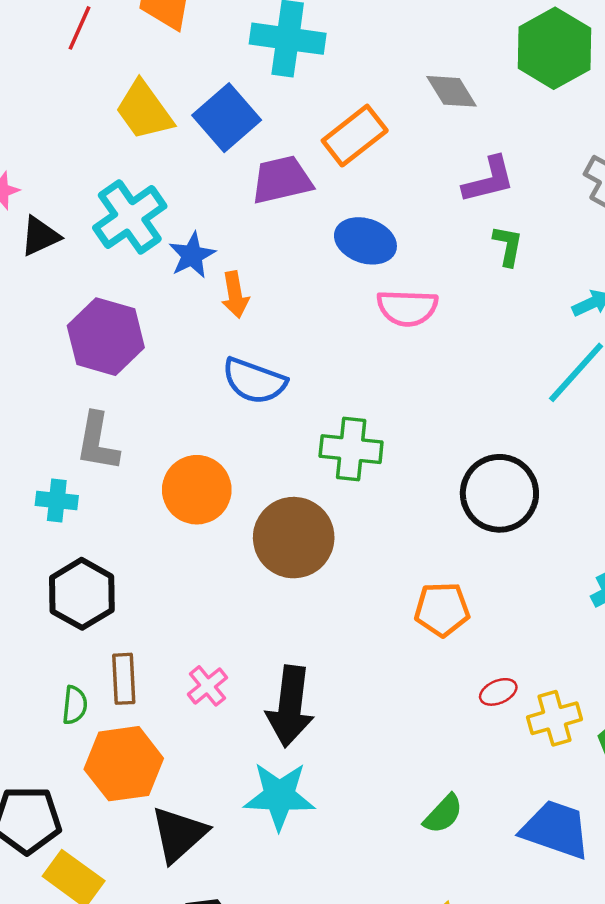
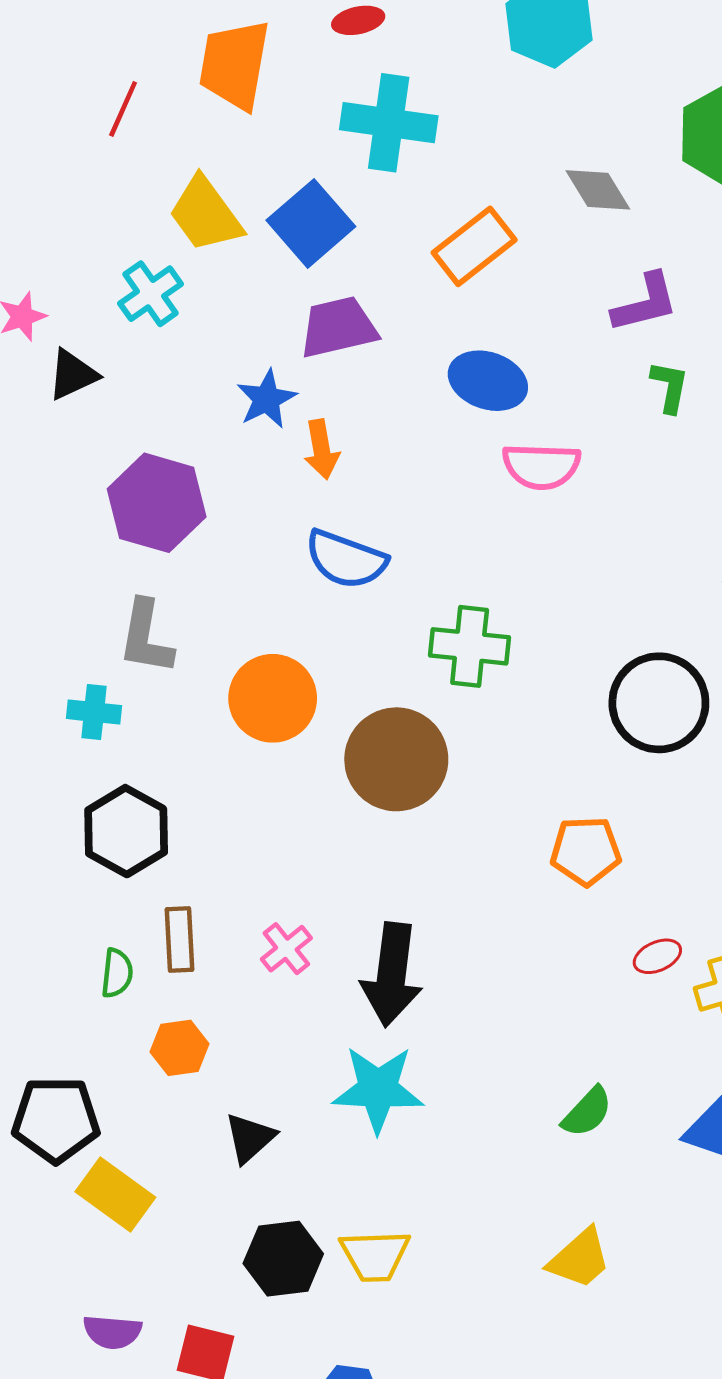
purple trapezoid: (282, 180) -> (338, 327), moved
cyan cross: (130, 217) -> (151, 294), moved, size x0.7
orange hexagon: (124, 764) -> (180, 1048), size x0.6
black triangle: (179, 834) -> (250, 1138), size x0.7

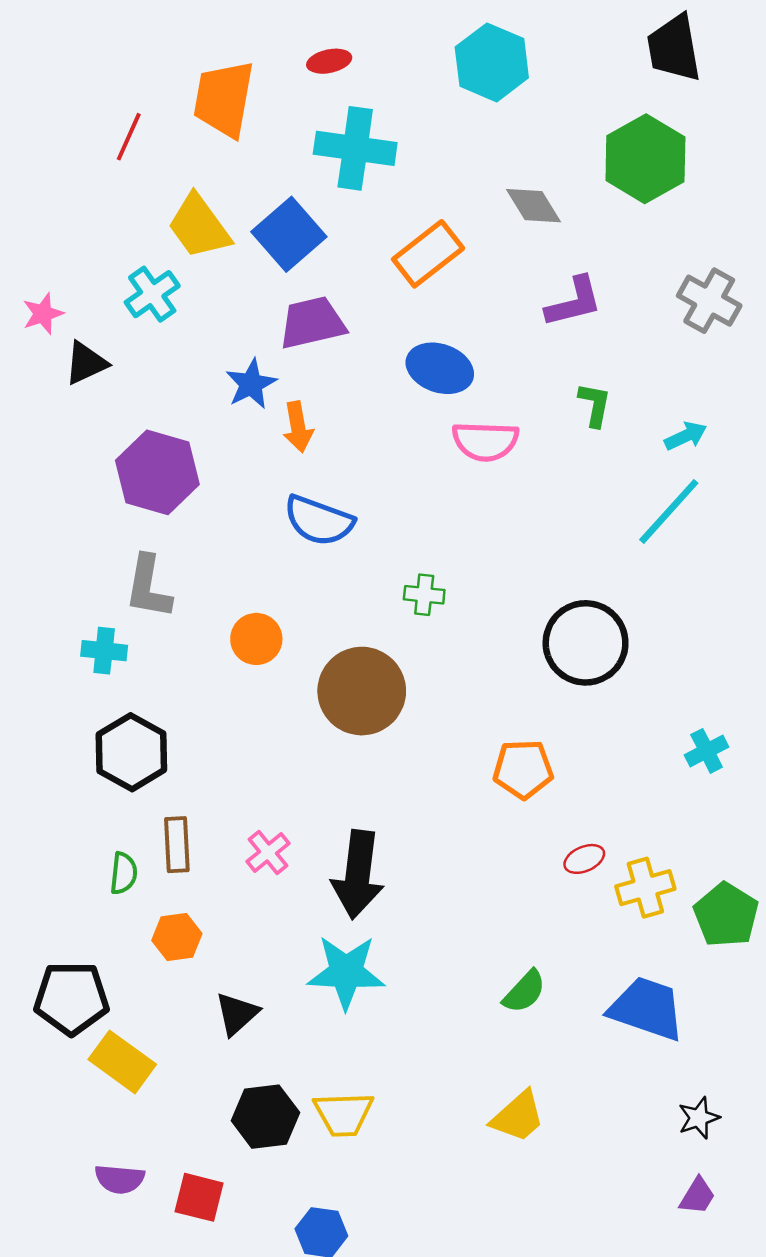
green L-shape: (670, 387) -> (595, 405), moved
green cross: (470, 646) -> (424, 595), size x0.6
orange circle: (273, 698) -> (256, 639), size x0.7

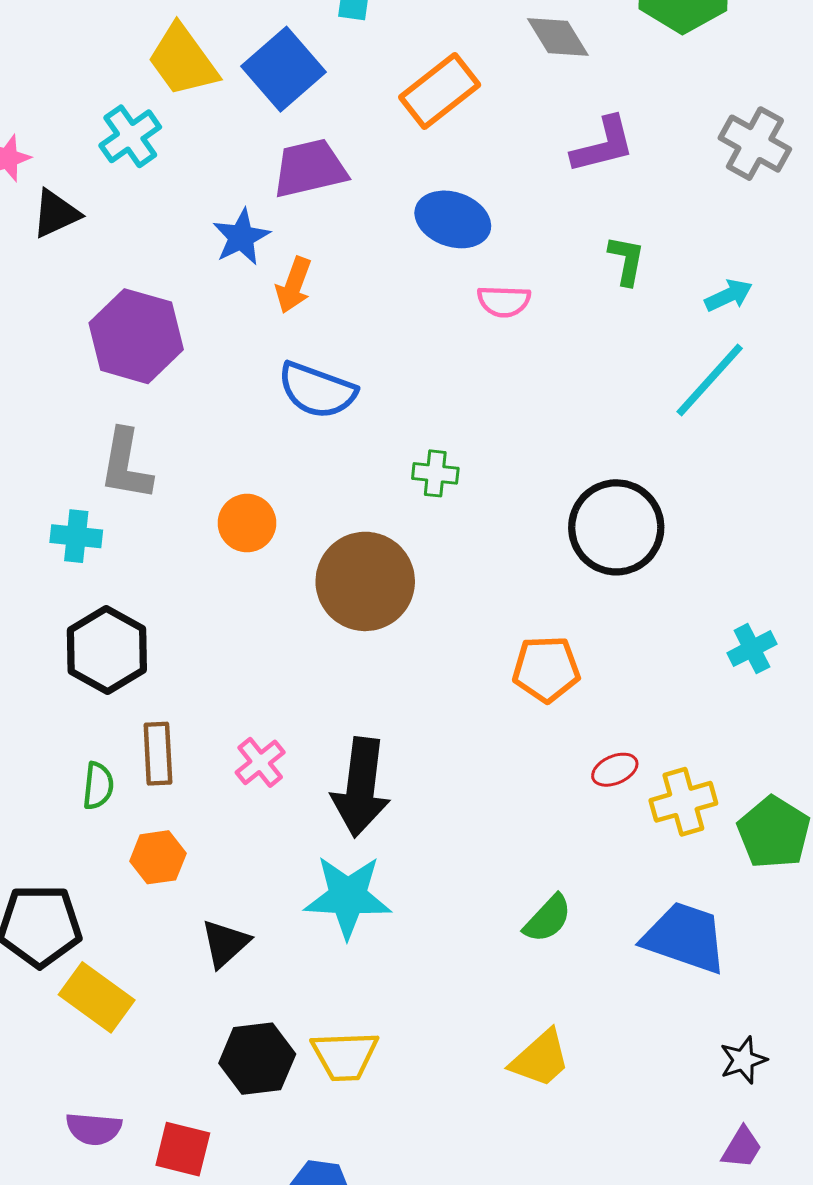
orange arrow: (298, 427) -> (294, 285), turned 30
pink semicircle: (485, 441) -> (504, 301), size x0.7

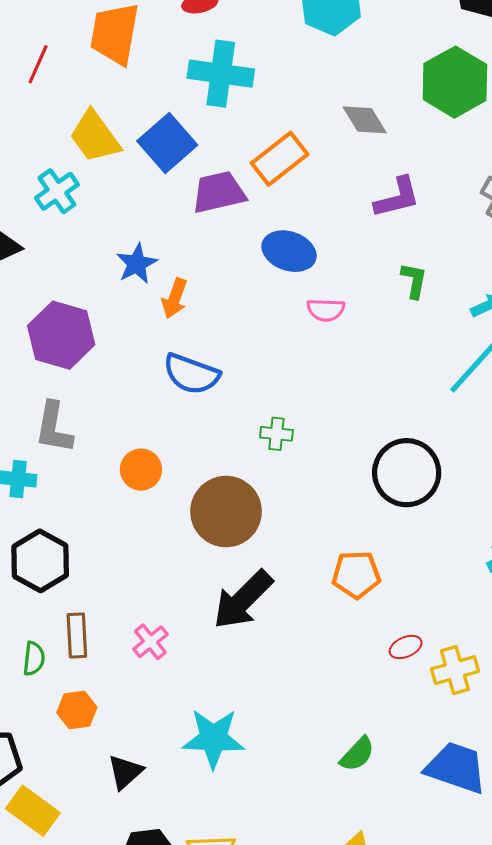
purple trapezoid: (310, 168) -> (219, 192), moved
black arrow: (361, 787) -> (243, 600), moved, turned 38

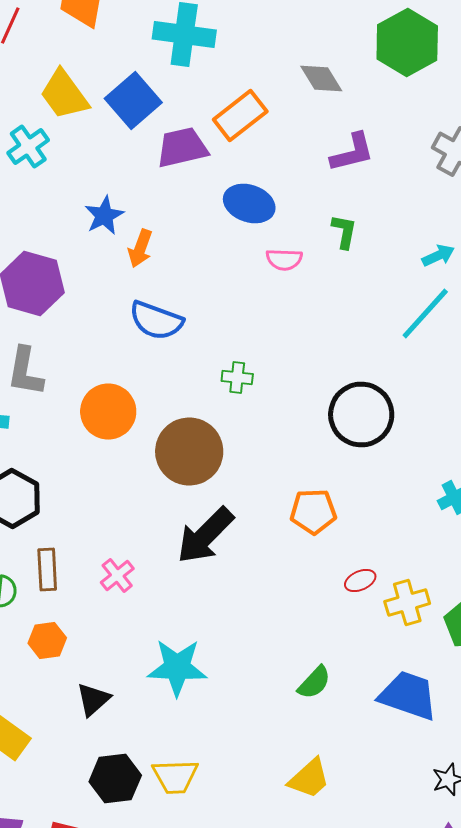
green L-shape: (414, 281) -> (344, 232), moved
orange circle: (141, 470) -> (108, 412), size x1.4

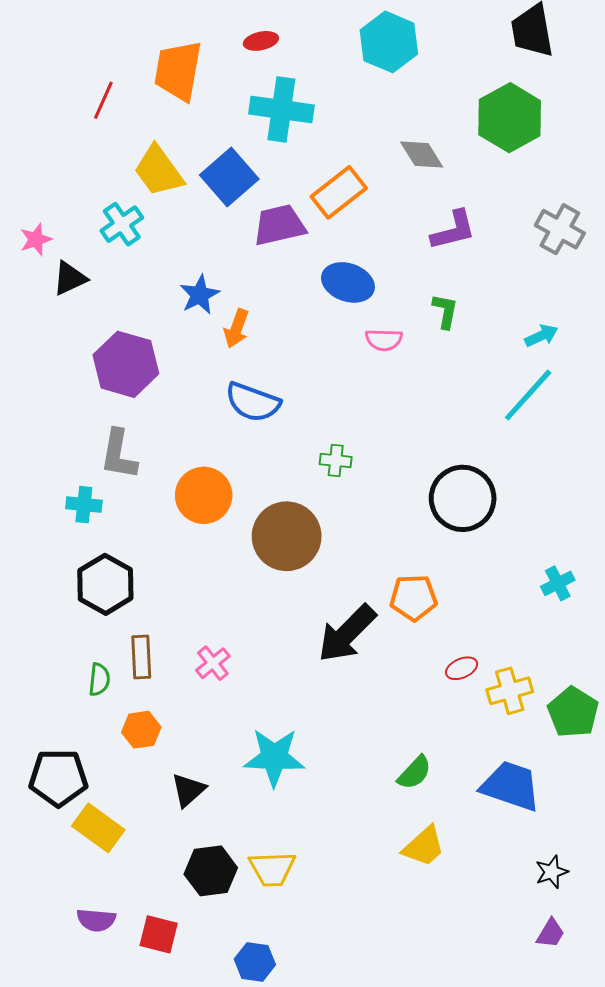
black arrow: (205, 536) -> (347, 633), moved
yellow trapezoid: (309, 778) -> (424, 846), moved

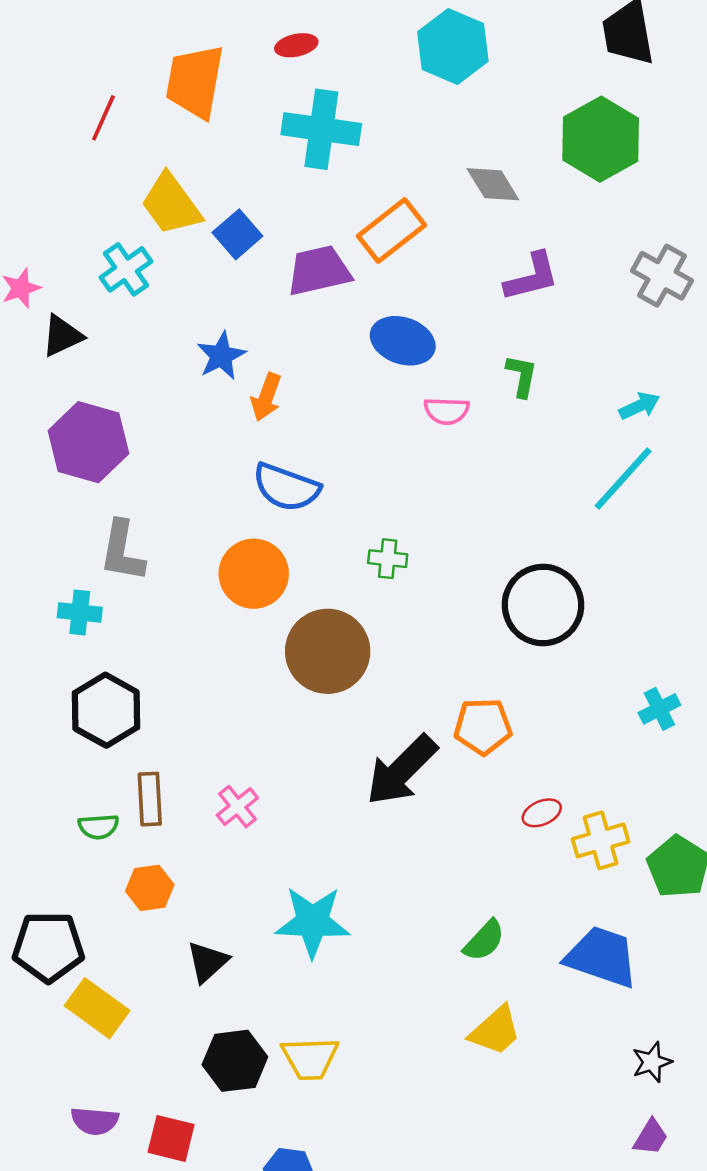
blue square: (229, 177) -> (237, 234), moved, size x0.7
purple hexagon: (126, 364) -> (88, 442), moved
orange circle: (204, 495) -> (254, 574), moved
green semicircle: (99, 680) -> (98, 827), turned 80

